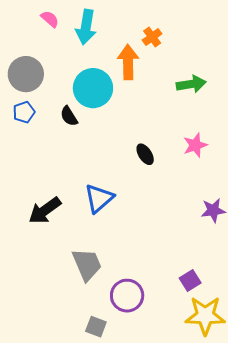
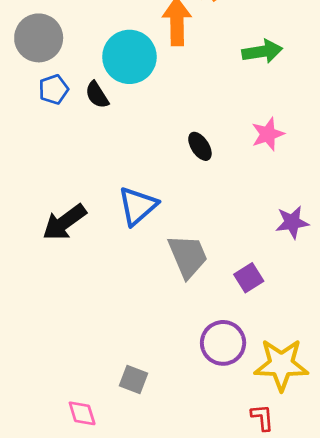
blue pentagon: (24, 112) -> (54, 89), moved
gray trapezoid: (87, 264) -> (188, 256), moved
purple square: (190, 281) -> (249, 278), moved
purple circle: (127, 296) -> (223, 343), moved

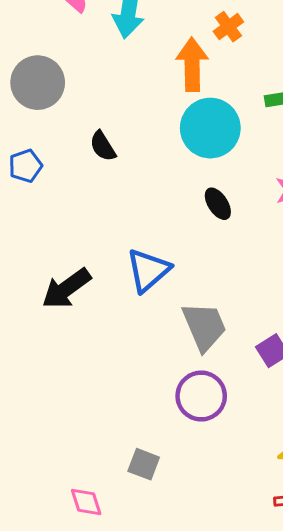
cyan circle: (129, 57) -> (210, 128), moved
blue pentagon: (54, 89) -> (26, 166), moved
purple circle: (223, 343) -> (201, 396), moved

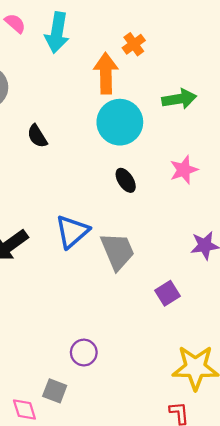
gray trapezoid: (204, 326) -> (118, 251), moved
purple circle: (201, 396) -> (84, 353), moved, size x0.7
gray square: (144, 464) -> (55, 391), moved

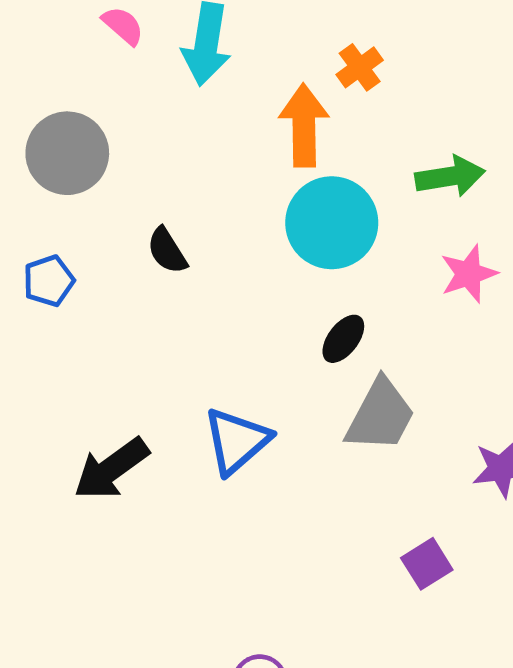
pink star: (184, 170) -> (469, 274), moved
black ellipse: (126, 180) -> (343, 339), turned 70
gray trapezoid: (118, 251) -> (380, 415), moved, turned 51

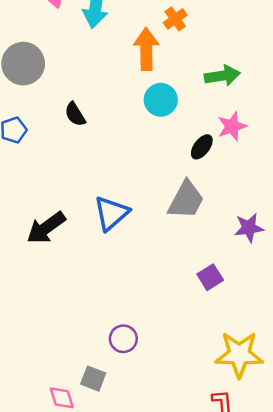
cyan circle: (332, 223) -> (161, 100), size x0.7
black ellipse: (343, 339) -> (202, 147), moved

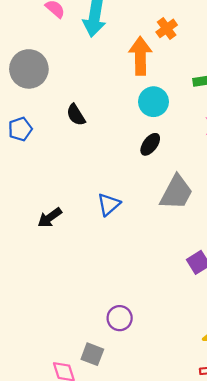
black ellipse: (202, 147) -> (150, 144), moved
blue triangle: (111, 213) -> (109, 204), size x0.7
black arrow: (46, 228) -> (50, 218), size x0.7

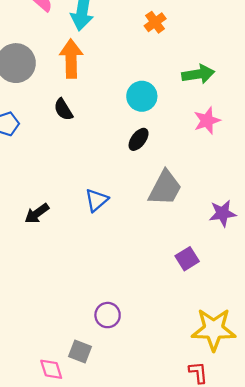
orange arrow: (140, 56) -> (71, 59), moved

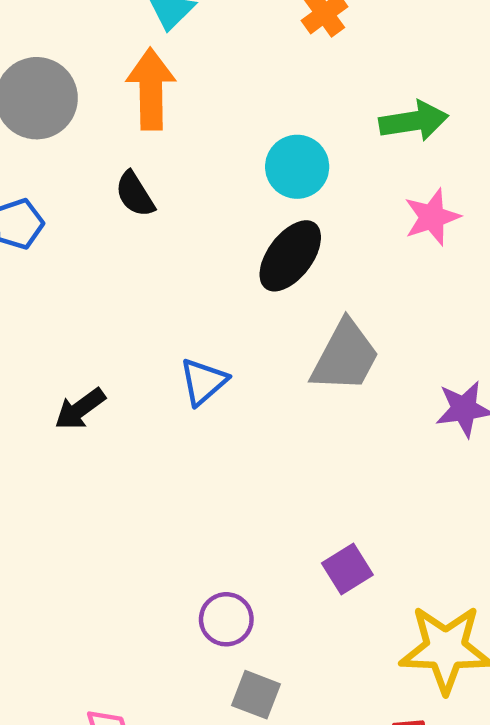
black ellipse: (139, 139) -> (290, 256), size x1.5
purple square: (187, 259) -> (347, 569), moved
gray square: (80, 352) -> (256, 695), moved

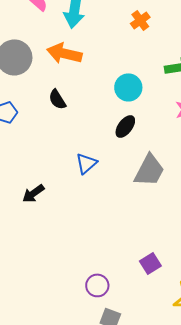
orange arrow: (151, 89) -> (64, 53), turned -76
black ellipse: (290, 256) -> (125, 126), size x0.7
blue triangle: (203, 382) -> (86, 163), moved

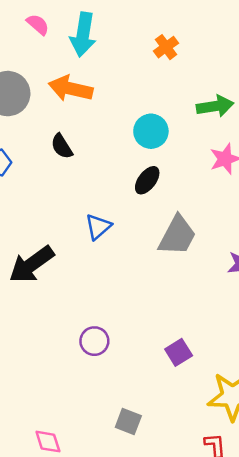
black arrow: (33, 193) -> (32, 264), size x1.6
purple circle: (97, 285) -> (94, 341), moved

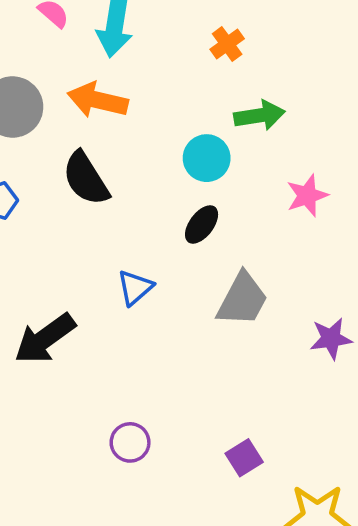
green arrow: (215, 106) -> (259, 115), moved
black semicircle: (62, 146) -> (86, 178), size x1.6

